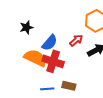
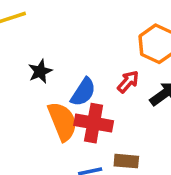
orange semicircle: (35, 58) -> (63, 121), turned 50

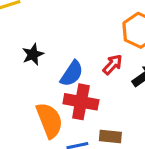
orange semicircle: (63, 121) -> (49, 120), moved

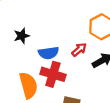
blue semicircle: (72, 74) -> (49, 53), turned 42

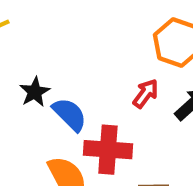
blue semicircle: (49, 53) -> (70, 114), moved, turned -114

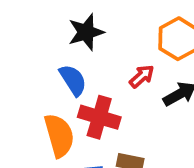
black star: (35, 92) -> (86, 32), moved, size x1.4

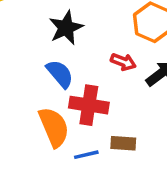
red arrow: (142, 76) -> (123, 62), turned 70

